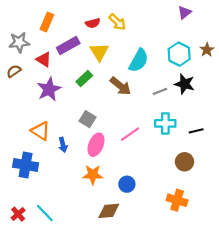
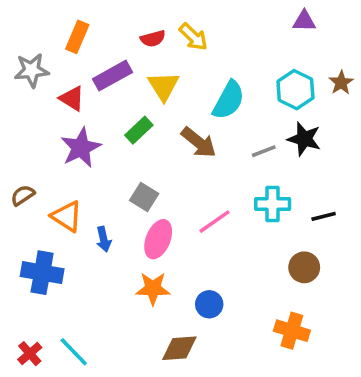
purple triangle: (184, 12) -> (304, 21), turned 40
brown semicircle: (14, 71) -> (23, 195), moved

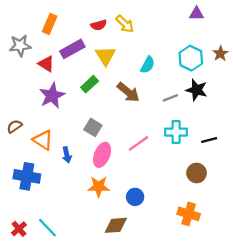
cyan semicircle: (229, 100) -> (148, 65), size x0.7

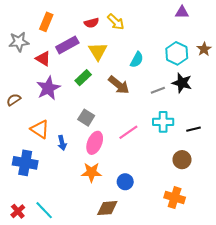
brown semicircle: (14, 126) -> (14, 100), moved

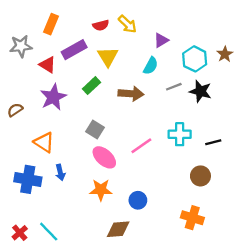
purple triangle: (182, 12) -> (161, 40), moved, turned -32
brown arrow: (119, 85) -> (131, 94), turned -35
gray line: (158, 90) -> (174, 87), moved
blue arrow: (62, 143) -> (60, 172), moved
pink ellipse: (95, 143) -> (104, 157), turned -70

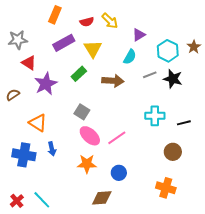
orange rectangle: (51, 24) -> (55, 15), moved
red triangle: (48, 65) -> (29, 63), moved
pink line: (141, 146) -> (117, 138), moved

